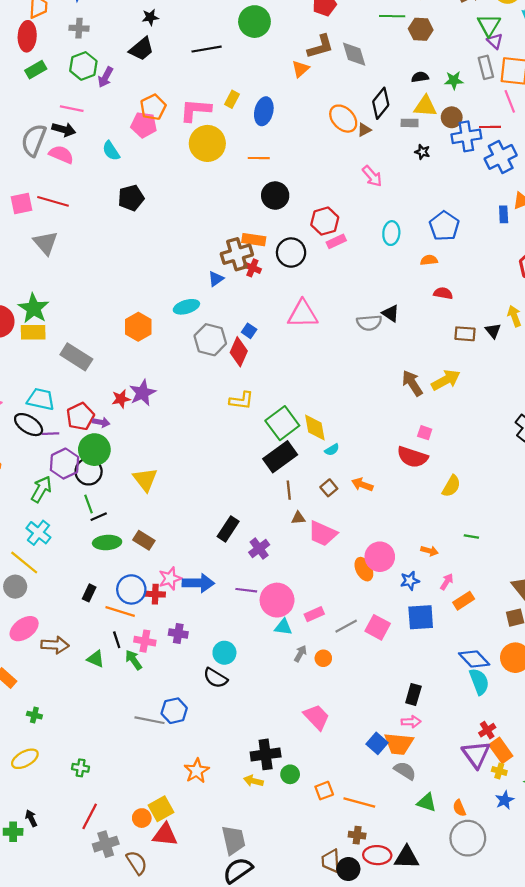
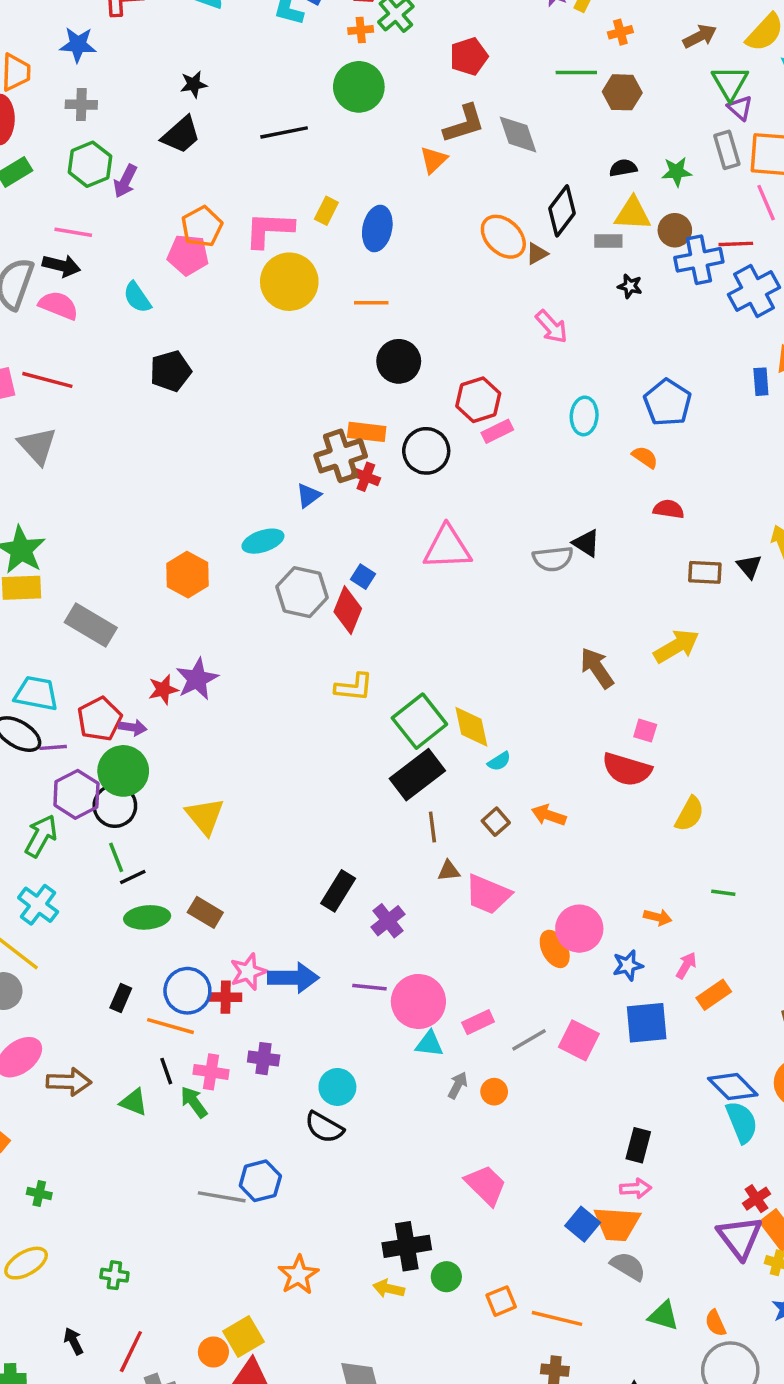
orange semicircle: (429, 260) -> (645, 457), turned 42
brown arrow: (412, 383) -> (597, 668), moved
black arrow: (31, 818) -> (74, 1341), moved

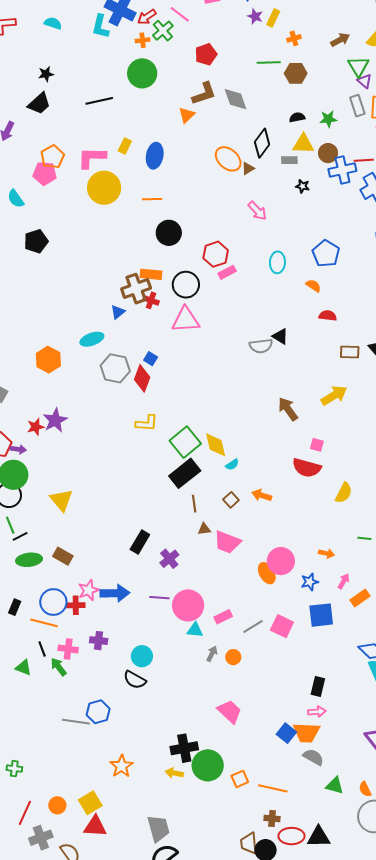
pink triangle: (447, 548) -> (186, 320), moved
green circle: (446, 1277) -> (208, 765), size x1.8
orange circle: (213, 1352) -> (57, 805), moved

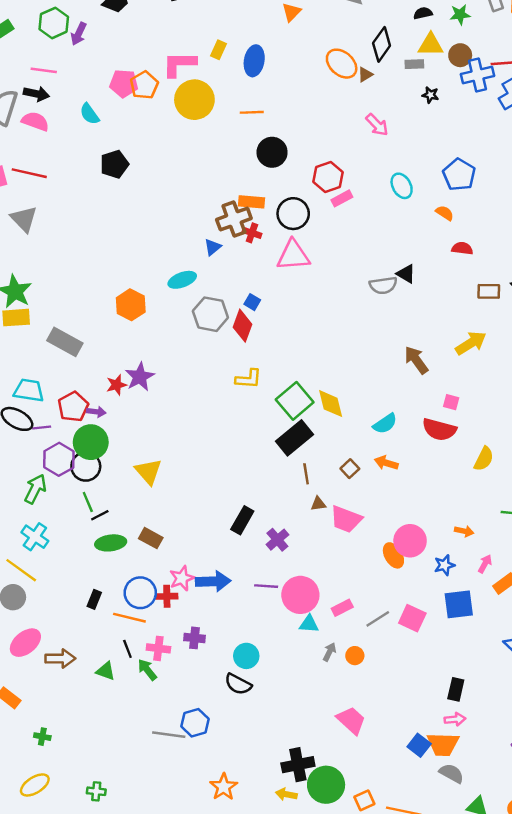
orange pentagon: (52, 157) -> (144, 85), moved
cyan ellipse: (277, 262) -> (402, 186), turned -30
cyan semicircle: (232, 465) -> (385, 424), moved, size x1.5

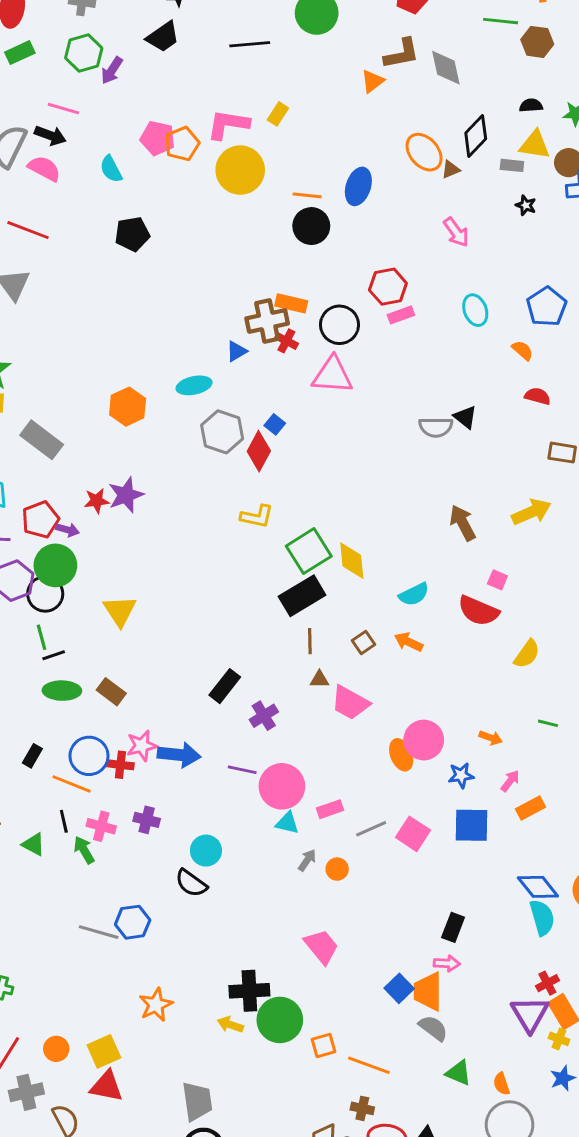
blue ellipse: (254, 61) -> (358, 186), moved
black circle: (272, 152) -> (311, 226), moved
orange trapezoid: (443, 744) -> (428, 991), turned 80

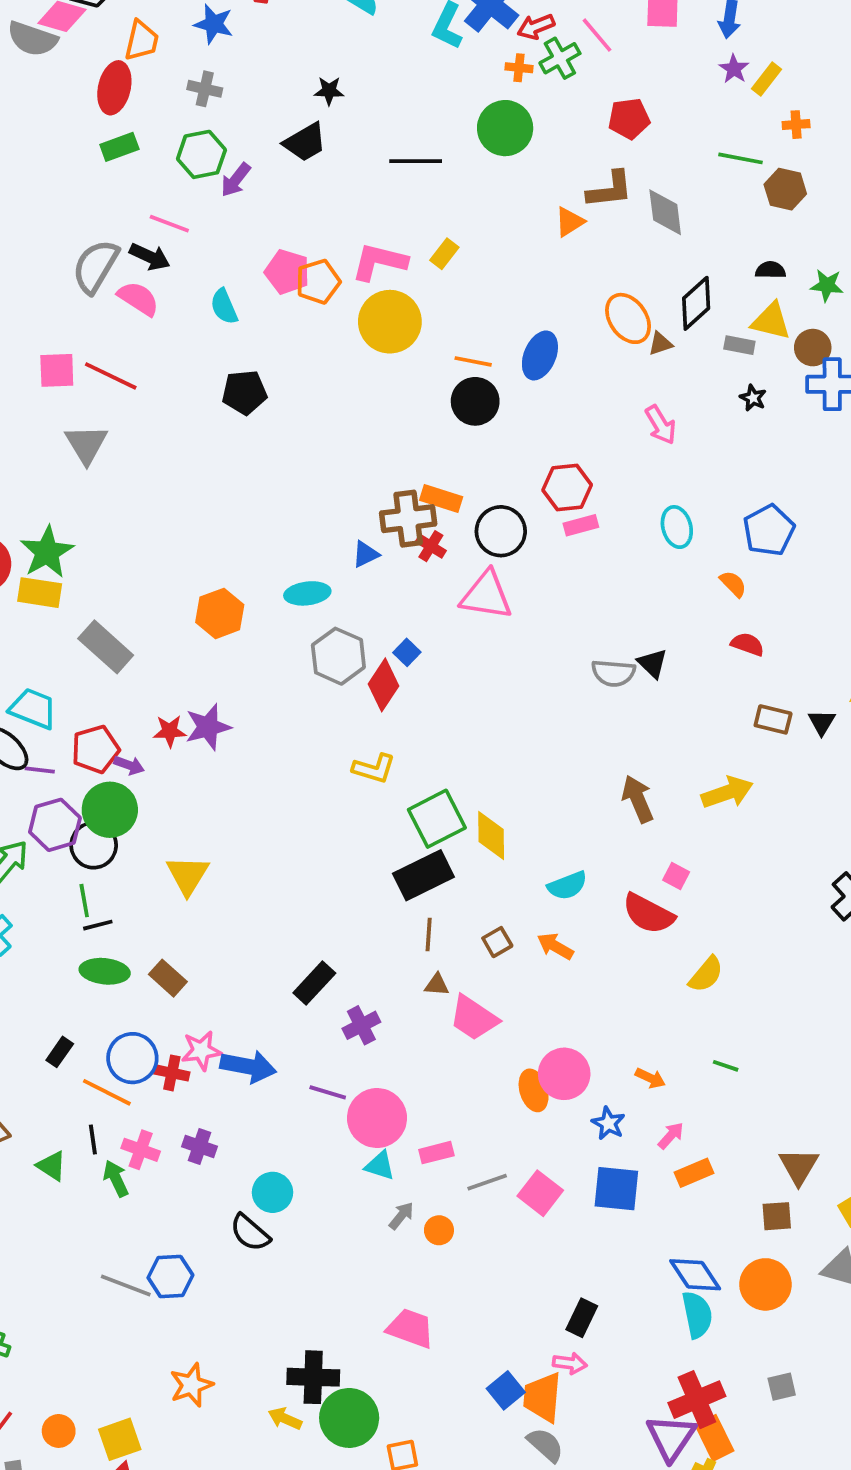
blue star: (461, 775) -> (608, 1123), turned 30
pink trapezoid: (321, 947) -> (410, 1328), turned -36
red cross: (547, 983) -> (697, 1400), size x1.8

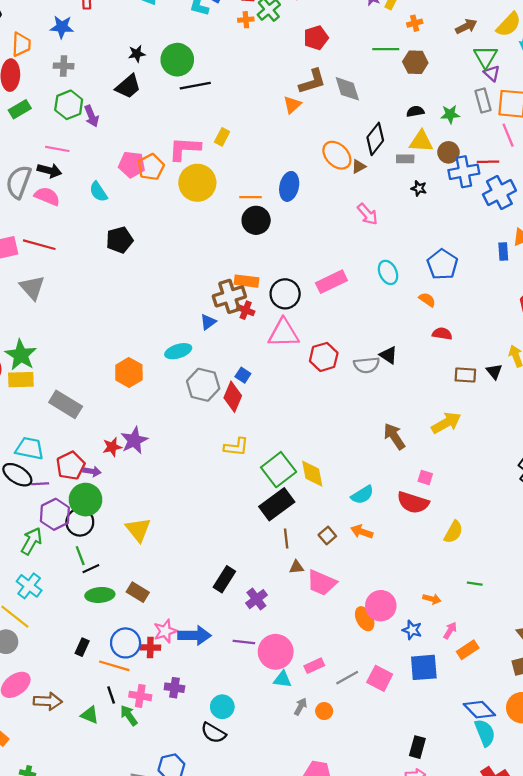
green circle: (505, 128) -> (177, 60), moved
purple arrow: (236, 180) -> (92, 116), turned -50
red hexagon: (567, 487) -> (324, 357), moved
pink rectangle: (581, 525) -> (331, 282), size x1.5

